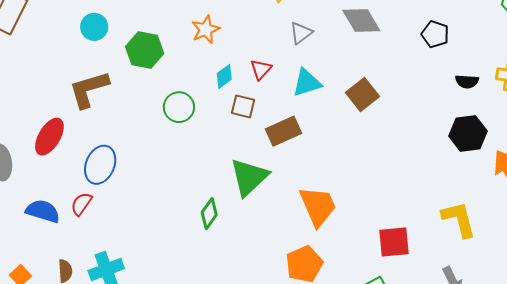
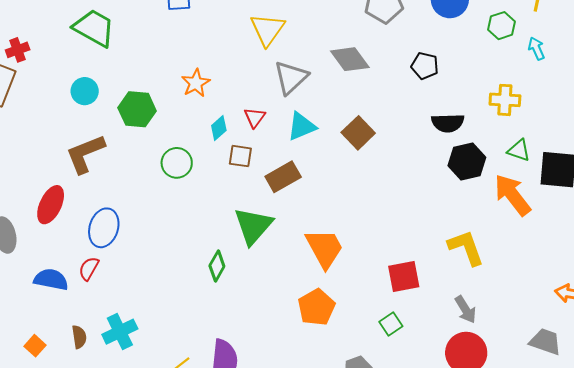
gray triangle: (301, 33) -> (291, 77), size x1.5
black semicircle: (467, 81) -> (448, 123), moved, size x1.4

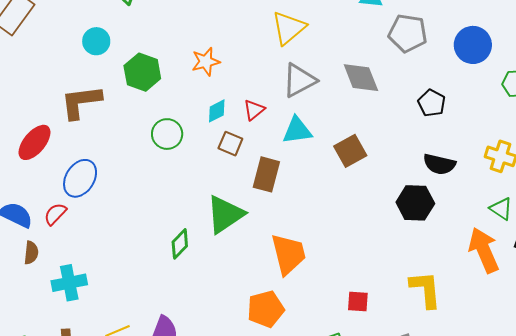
black hexagon: (467, 161) -> (415, 203), moved
brown rectangle: (283, 177) -> (266, 174), turned -60
red square: (404, 276) -> (358, 302), size x0.7
brown semicircle: (79, 337) -> (31, 253), moved

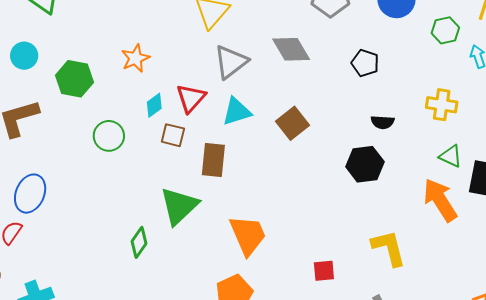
red triangle: (254, 110) -> (191, 98), size x1.4
black semicircle: (439, 164) -> (383, 122), size x0.7

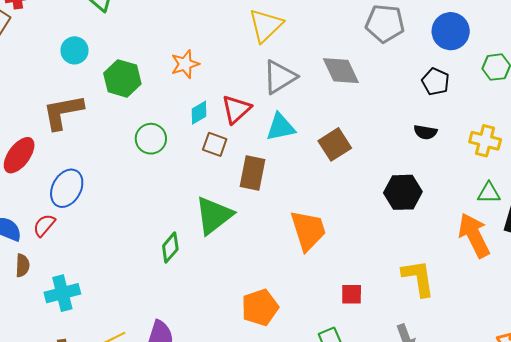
black pentagon: (365, 63) -> (436, 82), moved
black semicircle: (383, 122) -> (425, 132), moved
green triangle: (451, 156) -> (489, 193), turned -30
orange trapezoid: (248, 235) -> (308, 230), moved

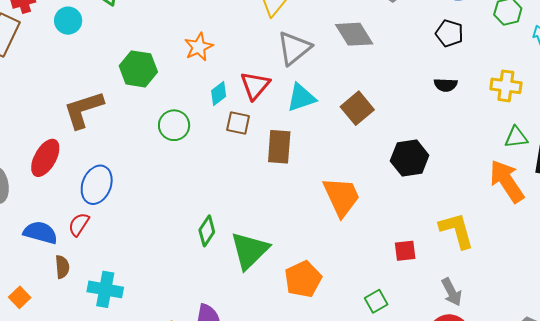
cyan circle: (75, 50) -> (68, 21), moved
black hexagon: (403, 192) -> (410, 158), moved
green triangle: (214, 215) -> (250, 250), moved
cyan cross: (62, 293) -> (105, 289), turned 32
red square: (352, 294) -> (405, 251), moved

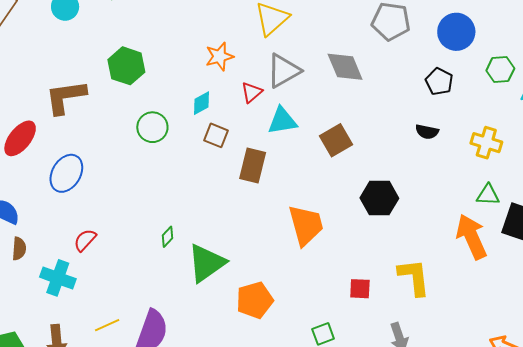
orange star: (199, 47) -> (219, 56), moved
red triangle: (255, 85) -> (252, 92), moved, size x0.7
red semicircle: (79, 224) -> (85, 240), moved
green diamond: (207, 231) -> (168, 237), size x0.7

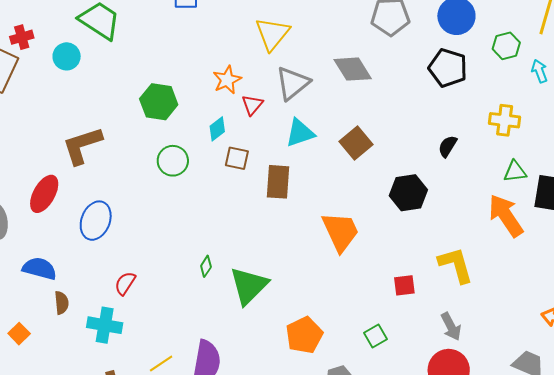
green hexagon: (126, 66) -> (159, 102), moved
black pentagon: (439, 82) -> (448, 68), size x1.4
red triangle: (252, 92) -> (252, 105), moved
black semicircle: (427, 132) -> (448, 146), moved, turned 120
orange pentagon: (255, 300) -> (304, 335), moved

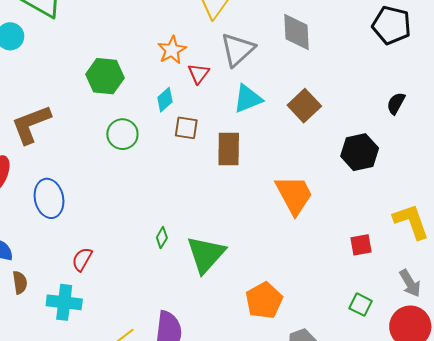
gray diamond: (353, 69) -> (297, 32), turned 33
blue ellipse: (96, 221) -> (49, 198), turned -30
green square: (376, 336) -> (361, 305), moved, turned -30

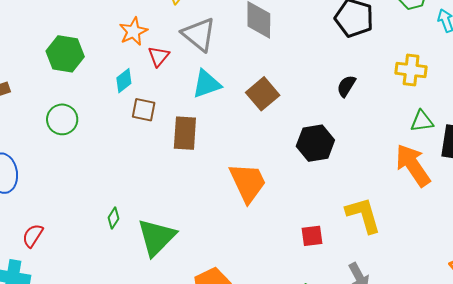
gray triangle: (237, 50) -> (199, 34), turned -42
black semicircle: (396, 103) -> (346, 86), moved
green circle: (122, 134) -> (62, 119), moved

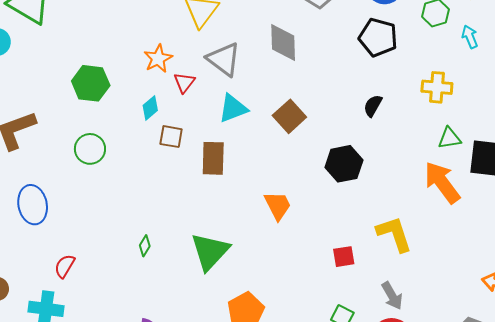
orange trapezoid: (248, 183) -> (278, 206), size x0.7
green triangle: (156, 237) -> (210, 252), moved

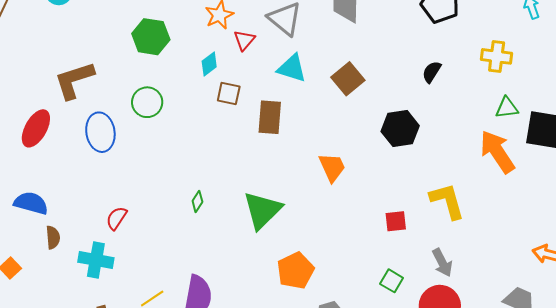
cyan triangle: (233, 108) -> (292, 68), turned 36
blue ellipse: (33, 205) -> (100, 132), moved

